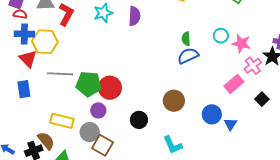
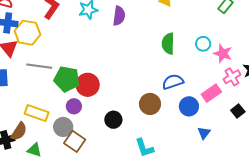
green semicircle: (186, 39) -> (168, 44), size x1.5
blue semicircle: (188, 56) -> (173, 82), moved
blue circle: (212, 114) -> (189, 106), moved
brown semicircle: (46, 141) -> (19, 131), turned 66

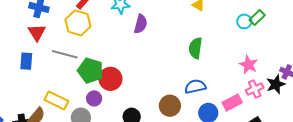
purple semicircle: (119, 16) -> (141, 24), moved
yellow hexagon: (27, 33) -> (78, 23), moved
cyan circle: (203, 44) -> (244, 21), moved

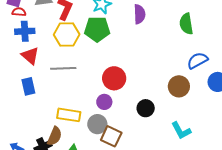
purple semicircle: (141, 24) -> (139, 14), moved
green pentagon: (90, 71) -> (97, 29), moved

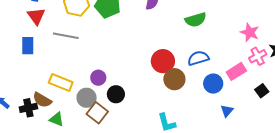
green semicircle: (186, 24) -> (196, 20), turned -110
red circle: (114, 78) -> (163, 61), moved
black circle: (146, 108) -> (116, 94), moved
brown semicircle: (55, 136) -> (42, 100), turned 84

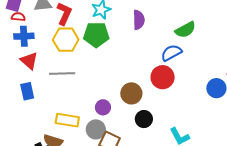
blue semicircle: (198, 58) -> (171, 53), moved
brown circle: (174, 79) -> (131, 93), moved
black circle: (116, 94) -> (144, 119), moved

